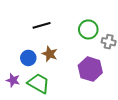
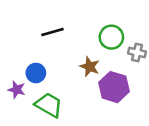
brown star: (50, 54) -> (90, 67), moved
purple star: (13, 80) -> (17, 90), moved

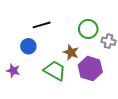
blue circle: (36, 73) -> (28, 46), moved
green trapezoid: (49, 105) -> (55, 71), moved

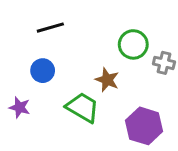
black line: (42, 25) -> (50, 28), moved
purple hexagon: (90, 69) -> (144, 126), moved

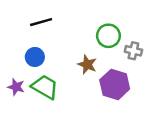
green trapezoid: (83, 107) -> (45, 87), moved
purple hexagon: (144, 126) -> (115, 84), moved

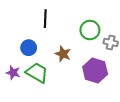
black line: (41, 22) -> (45, 19), moved, turned -72
brown star: (87, 64) -> (63, 54), moved

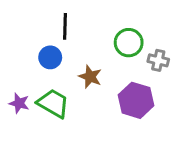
blue circle: (29, 48) -> (50, 57), moved

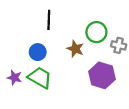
blue circle: (50, 57) -> (38, 52), moved
brown star: (90, 77) -> (75, 49), moved

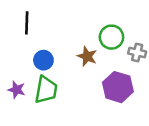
black line: (49, 20) -> (27, 23), moved
green trapezoid: (40, 78) -> (46, 90), turned 70

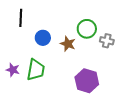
blue circle: (43, 60) -> (43, 38), moved
purple hexagon: (118, 87) -> (87, 81), moved

